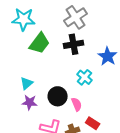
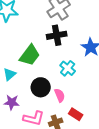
green trapezoid: (40, 43) -> (30, 55), moved
purple star: (30, 102) -> (12, 102), moved

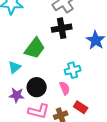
cyan cross: (68, 68) -> (73, 70), moved, turned 35
black circle: (41, 87) -> (37, 87), moved

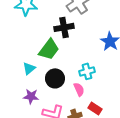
black cross: (62, 28) -> (64, 27), moved
black circle: (37, 87) -> (55, 78), moved

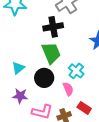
green trapezoid: (49, 49) -> (51, 53), moved, turned -60
cyan cross: (87, 71) -> (76, 71), turned -35

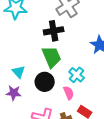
cyan triangle: (18, 68) -> (19, 72), turned -32
purple star: (20, 96) -> (14, 93), moved

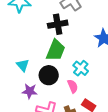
green trapezoid: (52, 57) -> (56, 50), turned 45
purple star: (14, 93) -> (30, 91), moved

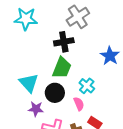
cyan triangle: (23, 65) -> (29, 83), size x1.5

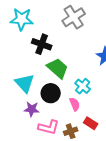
black cross: (64, 42) -> (42, 44), moved, turned 30
green trapezoid: (62, 68) -> (58, 68), turned -70

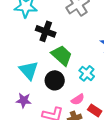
pink semicircle: (75, 104) -> (78, 99), moved, turned 80
purple star: (32, 109) -> (24, 100), moved

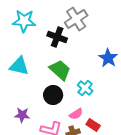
black cross: (46, 31) -> (57, 37), moved
cyan triangle: (29, 70) -> (19, 66), moved, turned -35

